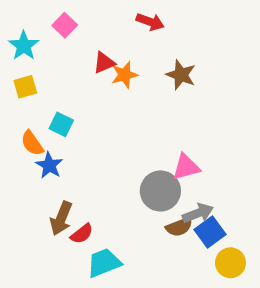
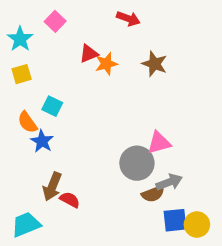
blue square: (210, 232) -> (175, 220), moved, turned 30
red semicircle: (82, 234) -> (70, 200), turned -114
cyan trapezoid: (104, 263) -> (26, 225), moved

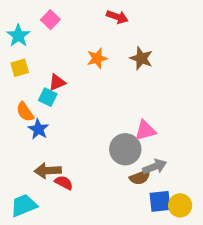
red triangle: (89, 54) -> (57, 82), moved
brown arrow: (52, 187) -> (48, 171), turned 65

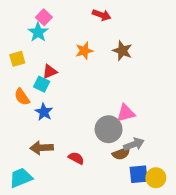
cyan star: (18, 36) -> (38, 32), moved
blue star: (38, 129) -> (44, 112), moved
red semicircle: (64, 183) -> (76, 158), moved

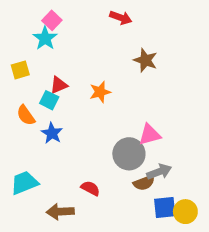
orange star: (84, 51) -> (100, 92), moved
brown arrow: (42, 148) -> (60, 212), moved
cyan trapezoid: (21, 178) -> (24, 183), moved

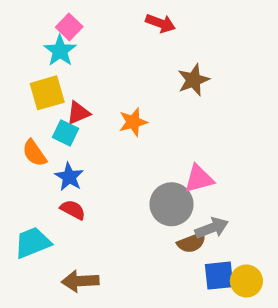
brown star: (145, 60) -> (193, 80), turned 30
yellow square: (20, 70) -> (47, 93), moved, size x1.4
red semicircle: (90, 188) -> (73, 210), moved

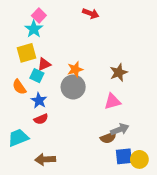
brown star: (193, 80) -> (119, 72), moved
gray circle: (171, 204) -> (73, 87), moved
red semicircle: (73, 210) -> (41, 119), turned 128

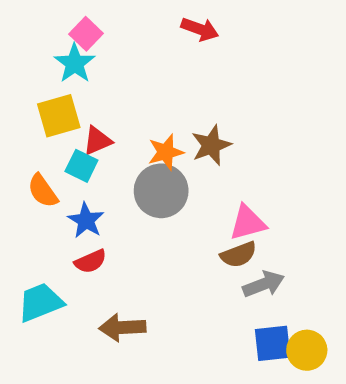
brown star: (119, 72) -> (211, 145), moved
brown semicircle: (108, 138) -> (239, 255), moved
brown arrow: (45, 159) -> (122, 327), moved

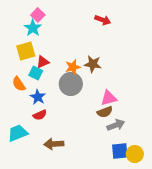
red arrow: (200, 29) -> (103, 20), moved
brown star: (211, 145) -> (93, 64), turned 30

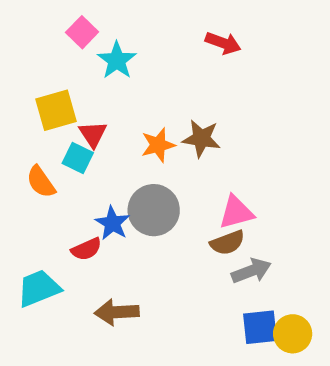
cyan star: (33, 28) -> (117, 60), moved
red triangle: (43, 62) -> (93, 134), turned -40
gray circle: (71, 84) -> (154, 210), moved
blue star: (38, 97) -> (112, 223), moved

